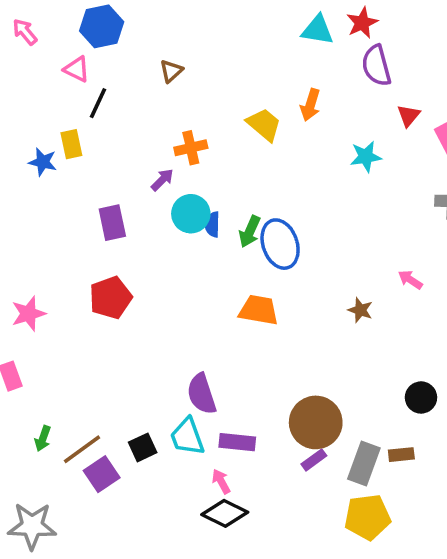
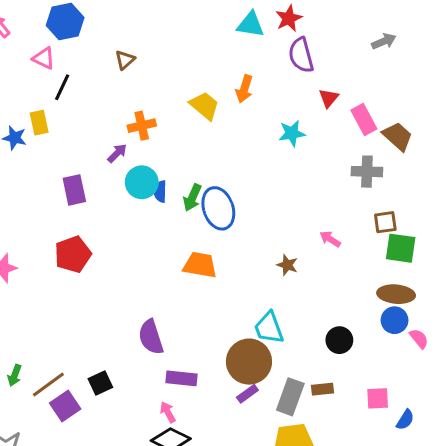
cyan trapezoid: (187, 437) -> (269, 328), moved

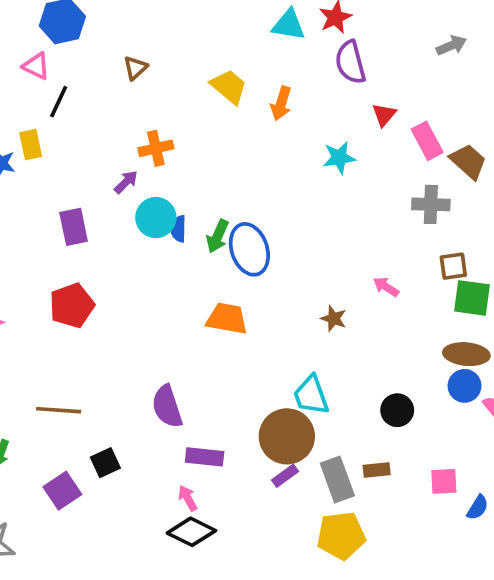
yellow trapezoid: (205, 106) -> (229, 87), moved
brown line: (48, 385) -> (59, 410), moved, turned 40
gray rectangle: (290, 397) -> (337, 479), turned -40

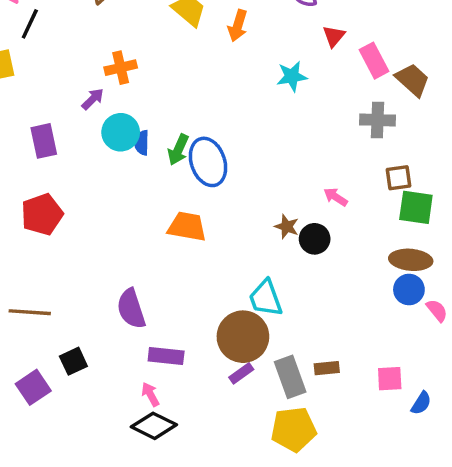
black circle: (397, 410) -> (315, 239), moved

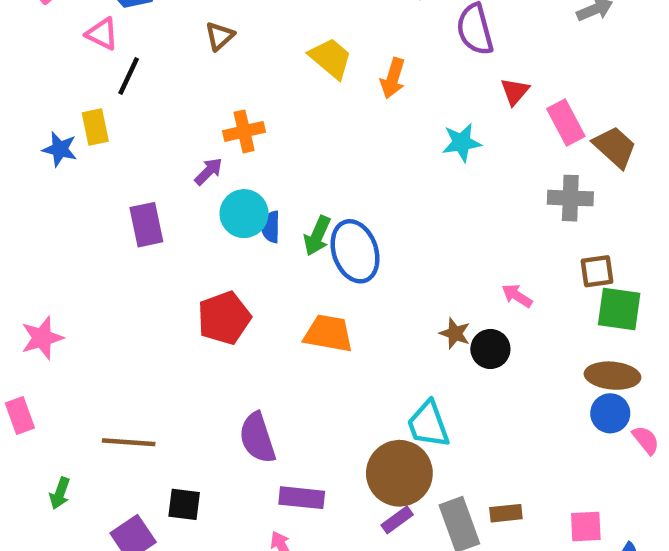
red pentagon: (42, 214) -> (224, 318), moved
black square: (73, 361) -> (184, 504), turned 32

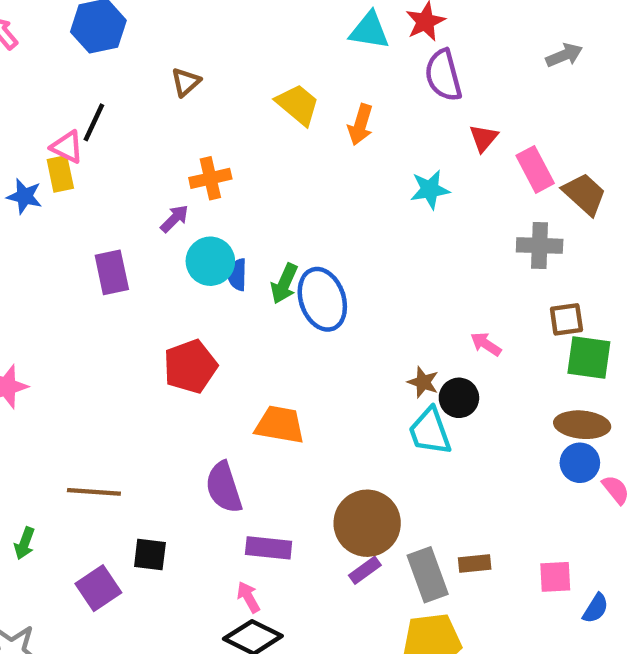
pink triangle: (102, 34) -> (67, 147), moved
orange trapezoid: (328, 333) -> (280, 425), moved
cyan trapezoid: (428, 424) -> (430, 431), moved

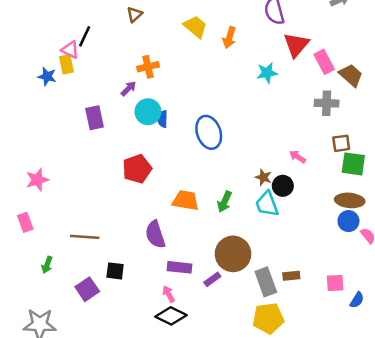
red triangle: (484, 138) -> (296, 45), size x1.6
green arrow: (284, 284) -> (224, 202), moved
purple rectangle: (365, 570) -> (212, 279), moved

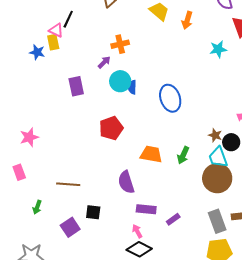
brown circle: (233, 254) -> (217, 178), moved

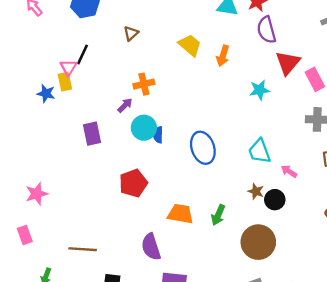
pink triangle: (56, 30) -> (68, 68), turned 35
cyan trapezoid: (218, 157) -> (259, 151), moved

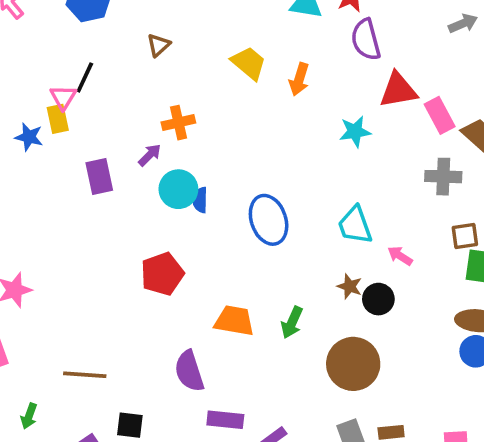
red triangle: (288, 63) -> (398, 90), turned 40
purple rectangle: (92, 134) -> (99, 177), moved

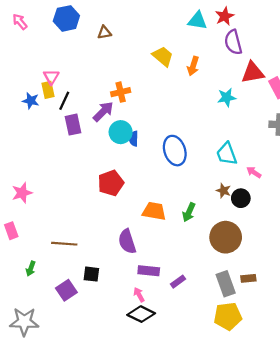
brown triangle: (159, 45) -> (104, 32), moved, turned 32
black line: (85, 77) -> (64, 101), moved
purple arrow: (150, 155) -> (103, 112), size x1.5

